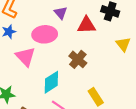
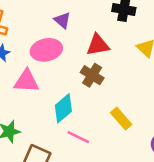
red triangle: (87, 25) -> (98, 45), moved
pink triangle: (26, 57) -> (26, 81), turned -35

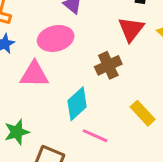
red triangle: (98, 45) -> (131, 29), moved, turned -40
brown cross: (92, 75) -> (108, 65), turned 35

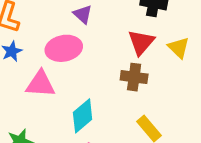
brown cross: (108, 65) -> (134, 77), moved, turned 30

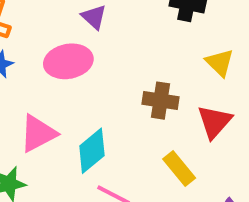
red triangle: (141, 42) -> (214, 122), moved
pink triangle: (40, 84) -> (38, 133), moved, turned -32

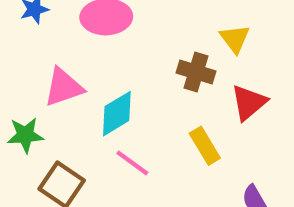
yellow triangle: (220, 63) -> (235, 39), moved

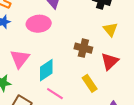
yellow triangle: (235, 39) -> (110, 29), moved
pink triangle: (64, 87) -> (20, 59), turned -30

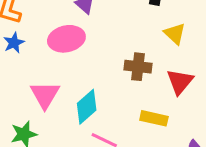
yellow rectangle: (90, 83) -> (154, 118), turned -36

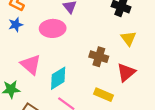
pink triangle: (45, 95) -> (31, 65), turned -30

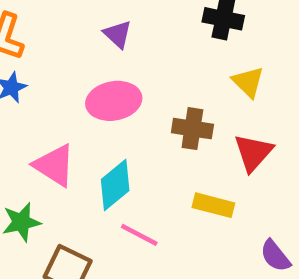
pink ellipse: (53, 28) -> (114, 101), moved

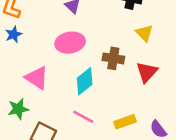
cyan diamond: (115, 185) -> (85, 81), moved
yellow rectangle: (213, 205) -> (125, 122), moved, turned -35

